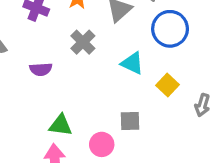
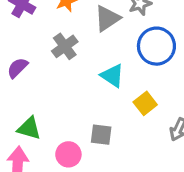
purple semicircle: (41, 69) -> (17, 68), turned 130

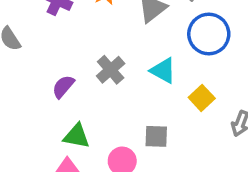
gray cross: (65, 46) -> (111, 70), moved
purple semicircle: (17, 68) -> (63, 87), moved

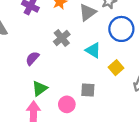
gray cross: (111, 70) -> (62, 38), moved
green triangle: (77, 136) -> (40, 88), turned -49

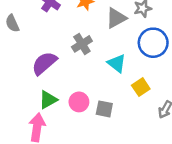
purple semicircle: (32, 58) -> (44, 63), size x1.5
pink circle: (67, 104) -> (79, 102), moved

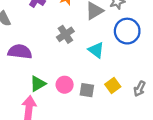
purple semicircle: (44, 63) -> (20, 52), moved, turned 50
yellow square: (141, 87) -> (113, 85), moved

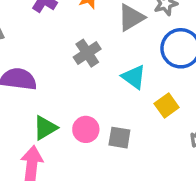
yellow square: (113, 85) -> (167, 105), moved

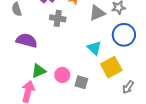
gray cross: (87, 53) -> (58, 18), moved, turned 35
yellow square: (167, 105) -> (111, 67), size x1.5

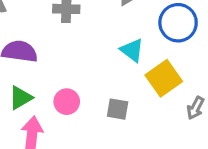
green triangle: (39, 71) -> (21, 98), moved
pink circle: (62, 75) -> (67, 102), moved

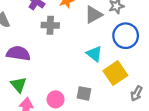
green triangle: (21, 98) -> (19, 85), turned -42
pink circle: (67, 102) -> (56, 99), moved

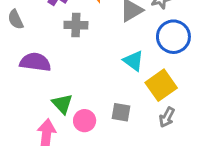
green triangle: (19, 85) -> (62, 104), moved
gray arrow: (136, 93) -> (167, 117), moved

